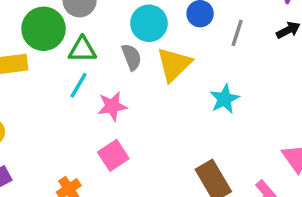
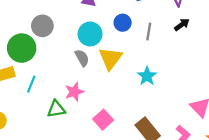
green triangle: (82, 50) -> (56, 109), moved
cyan line: (79, 85) -> (31, 84), moved
pink square: (113, 155) -> (103, 120), moved

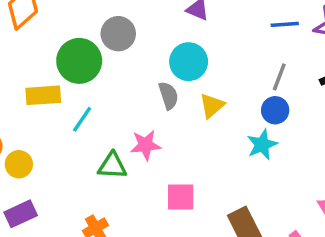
blue circle: (123, 23) -> (275, 110), moved
yellow triangle: (110, 58) -> (212, 106), size x0.7
pink square: (103, 120) -> (181, 197), turned 30

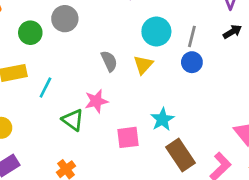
green circle: (79, 61) -> (30, 33), moved, size x0.7
cyan circle: (189, 62) -> (156, 31), moved
cyan star: (262, 145) -> (162, 119), moved
green triangle: (112, 166) -> (73, 120), turned 40

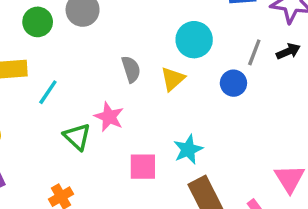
gray line: (192, 36) -> (254, 52), moved
pink star: (96, 101) -> (109, 117), turned 30

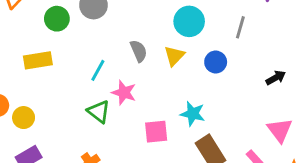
black arrow: (288, 51) -> (276, 78), moved
blue circle: (233, 83) -> (216, 62), moved
cyan line: (48, 92) -> (98, 70), moved
cyan star: (188, 149) -> (193, 114), turned -30

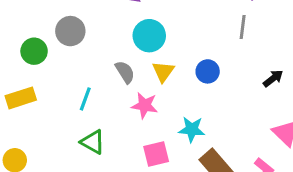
cyan circle: (189, 21) -> (149, 36), moved
gray line: (240, 27) -> (243, 27), moved
pink star: (124, 93) -> (145, 105), moved

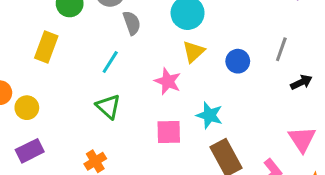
gray line: (243, 27) -> (281, 49), moved
gray semicircle: (125, 72) -> (132, 23), moved
yellow rectangle: (21, 98) -> (46, 47), turned -64

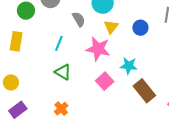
gray semicircle: (132, 23) -> (79, 19), moved
pink star: (168, 81) -> (98, 49), size x1.4
pink square: (169, 132) -> (105, 81), turned -30

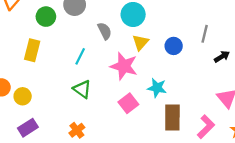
brown rectangle: (144, 91) -> (172, 117), turned 35

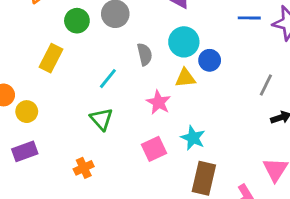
yellow triangle: (141, 42) -> (185, 78), turned 30
blue circle: (174, 46) -> (210, 60), moved
pink star: (124, 66) -> (159, 102), size x0.7

